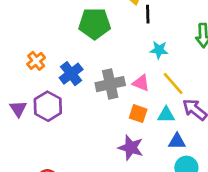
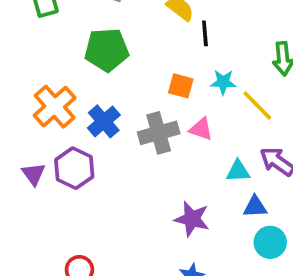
green pentagon: (95, 24) -> (107, 50), moved
orange cross: (36, 61) -> (55, 107), size x1.6
yellow line: (173, 83) -> (257, 106), moved
orange square: (138, 114) -> (181, 86), moved

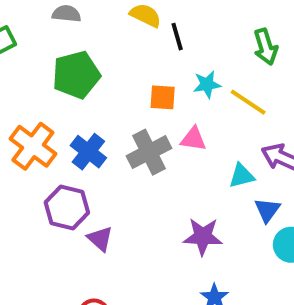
purple triangle: (34, 174) -> (100, 239), moved
blue triangle: (255, 207) -> (267, 210), turned -40

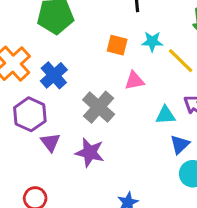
pink triangle: (193, 139) -> (134, 81), turned -30
gray cross: (149, 152) -> (99, 107), moved, turned -32
purple star: (203, 236) -> (90, 153), moved

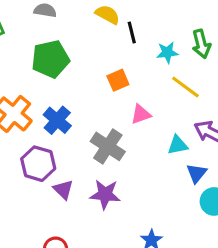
cyan star: (152, 42) -> (167, 52), moved
orange square: (117, 45) -> (118, 80), turned -30

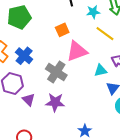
pink triangle: (141, 114) -> (77, 51), size x1.6

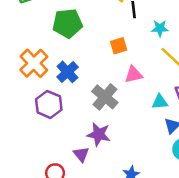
pink triangle: (77, 51) -> (134, 74), size x0.7
purple triangle: (29, 100) -> (81, 154), moved

